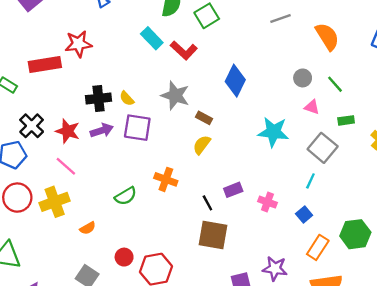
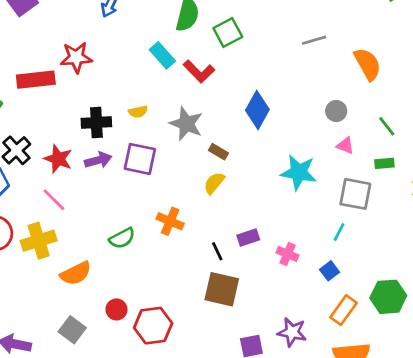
green line: (335, 84) -> (387, 126), moved
yellow semicircle: (127, 98) -> (138, 112), moved, turned -63
gray square: (323, 148) -> (355, 194), turned -32
orange semicircle: (88, 228) -> (76, 273), size x1.6

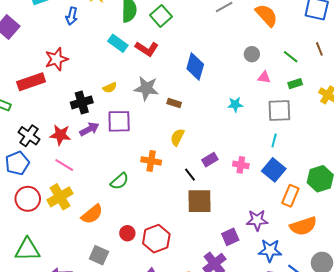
cyan star: (299, 172) -> (235, 104), size x0.6
yellow semicircle: (214, 183) -> (177, 137), moved
blue square: (330, 271) -> (274, 170), size x1.6

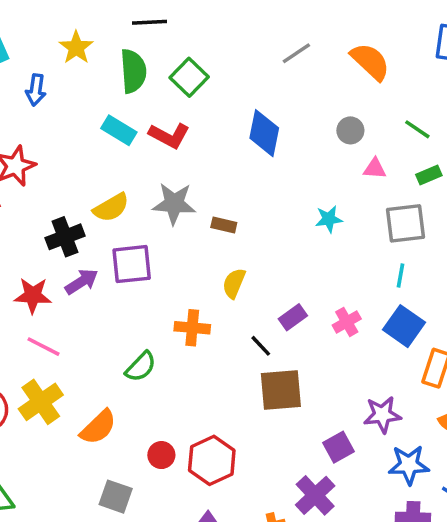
blue diamond: (195, 67) -> (264, 133), moved
yellow semicircle: (110, 88) -> (111, 208), size x1.5
pink cross: (241, 165) -> (347, 322), turned -35

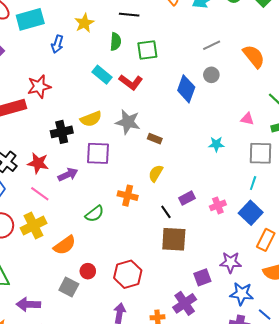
green semicircle: (133, 71) -> (115, 42), size x0.7
green square: (189, 77) -> (147, 50), turned 30
gray circle: (350, 130) -> (211, 75), moved
purple arrow: (82, 282) -> (68, 175), moved
red circle: (161, 455) -> (88, 271), moved

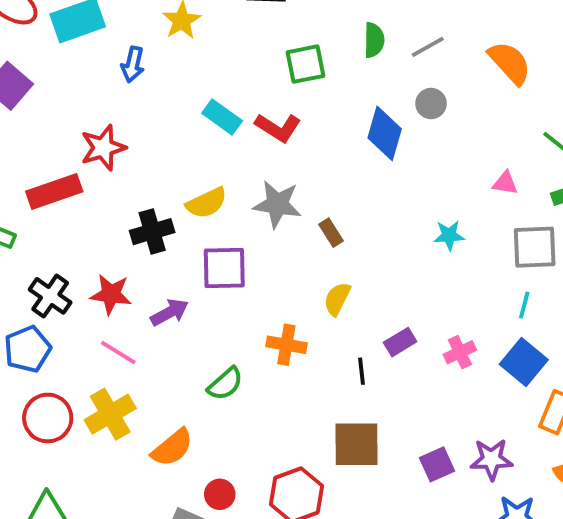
green semicircle: (115, 42) -> (374, 40), moved
brown rectangle: (155, 139) -> (331, 233), turned 40
black line: (166, 212) -> (362, 371), turned 32
brown square: (174, 239) -> (357, 444), moved
purple square: (202, 277) -> (437, 464), moved

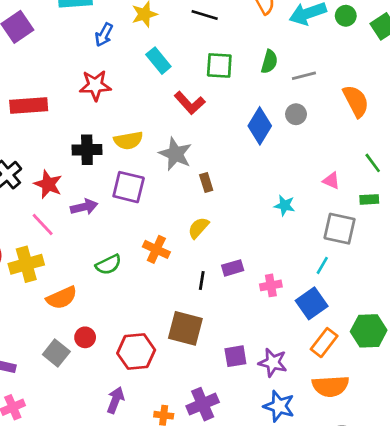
cyan rectangle: (222, 117) -> (158, 61), moved
red star: (103, 148) -> (95, 85), moved

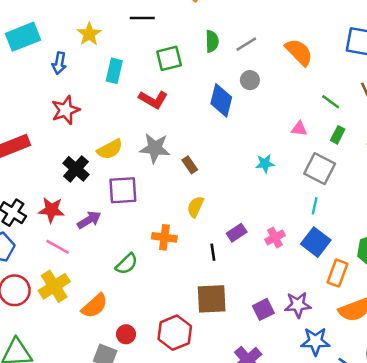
cyan rectangle: (158, 61) -> (114, 71), turned 70
black cross: (87, 150) -> (76, 169), turned -30
green rectangle: (369, 199) -> (338, 135), turned -42
gray square: (340, 229) -> (320, 169), turned 32

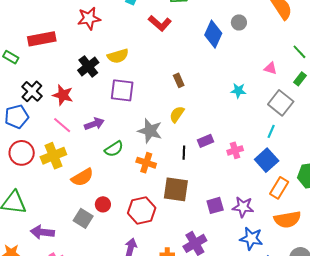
gray star: (155, 148) -> (150, 131), moved
purple arrow: (89, 220) -> (94, 124), moved
orange cross: (164, 237) -> (146, 163), moved

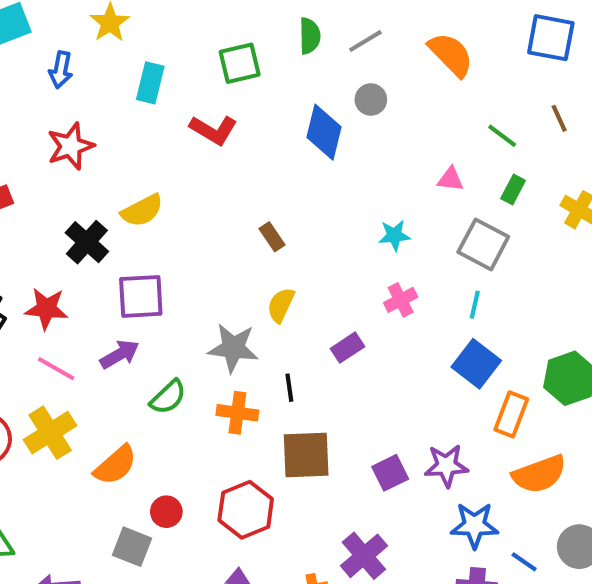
purple square: (122, 90) -> (141, 296), moved
pink cross: (235, 150) -> (401, 300), moved
black line: (184, 153) -> (289, 388), moved

